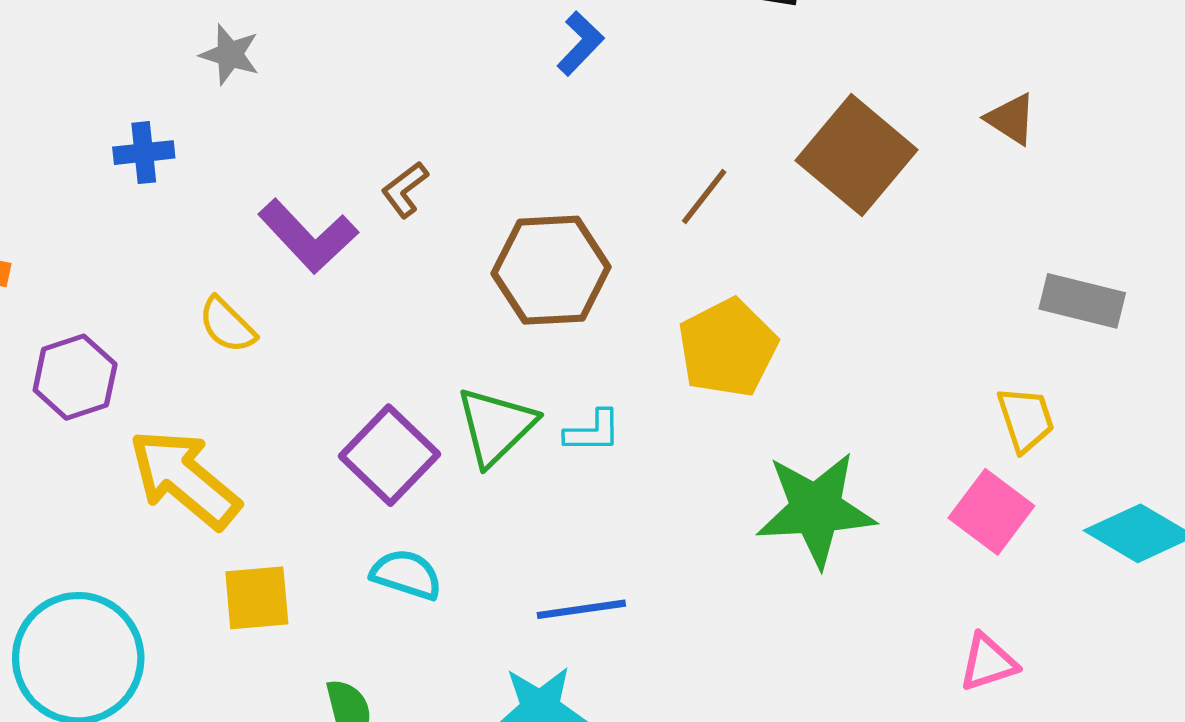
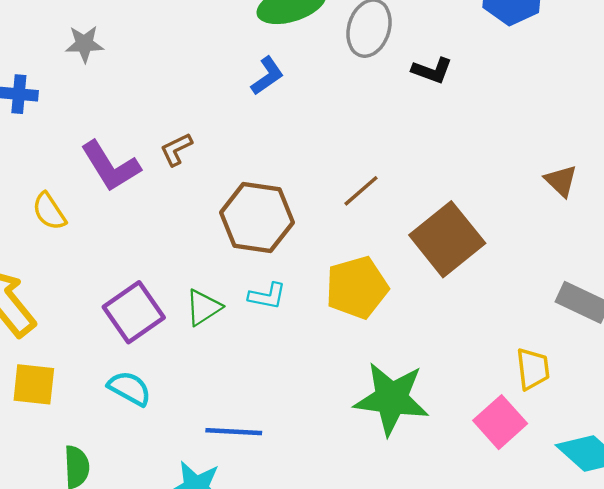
blue L-shape: (580, 43) -> (267, 76), moved
gray star: (230, 55) -> (84, 44), turned -30
brown square: (857, 155) -> (447, 239), moved
green triangle: (496, 426) -> (203, 307), size x0.7
cyan L-shape: (593, 432) -> (267, 296), moved

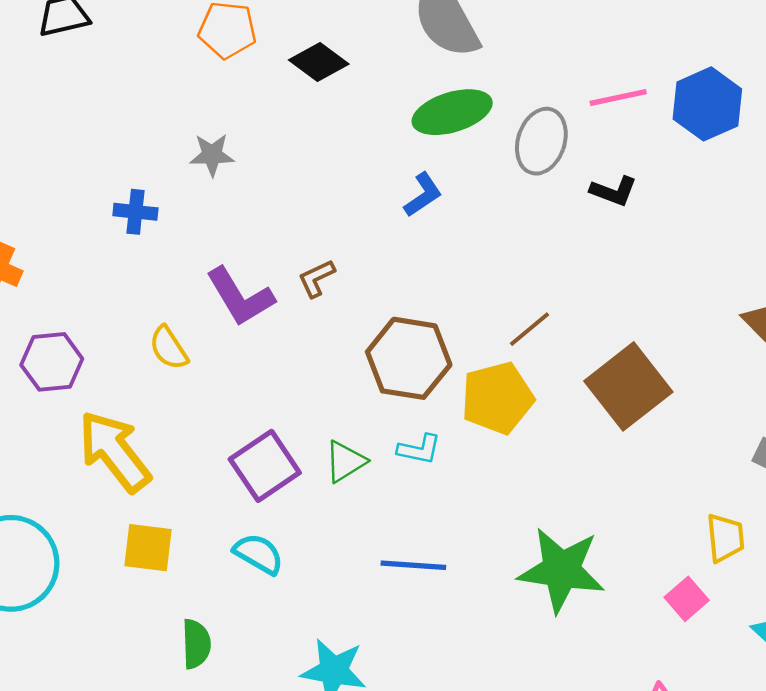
yellow pentagon: (357, 288) -> (497, 398), moved
pink square: (500, 422) -> (687, 599), size x0.7
blue line: (234, 432) -> (413, 565), moved

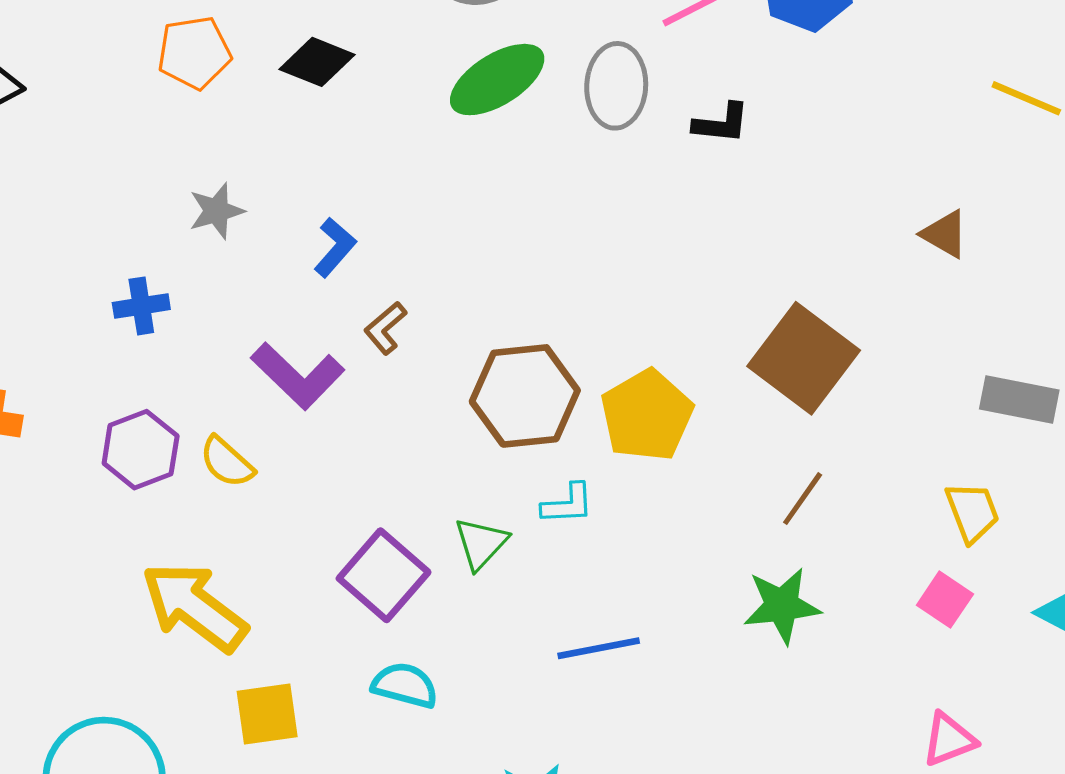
blue L-shape: (423, 195) -> (335, 247), moved
brown line: (529, 329) -> (803, 499), moved
purple hexagon: (52, 362) -> (141, 450), moved
green star: (561, 570) -> (782, 606), size x0.7

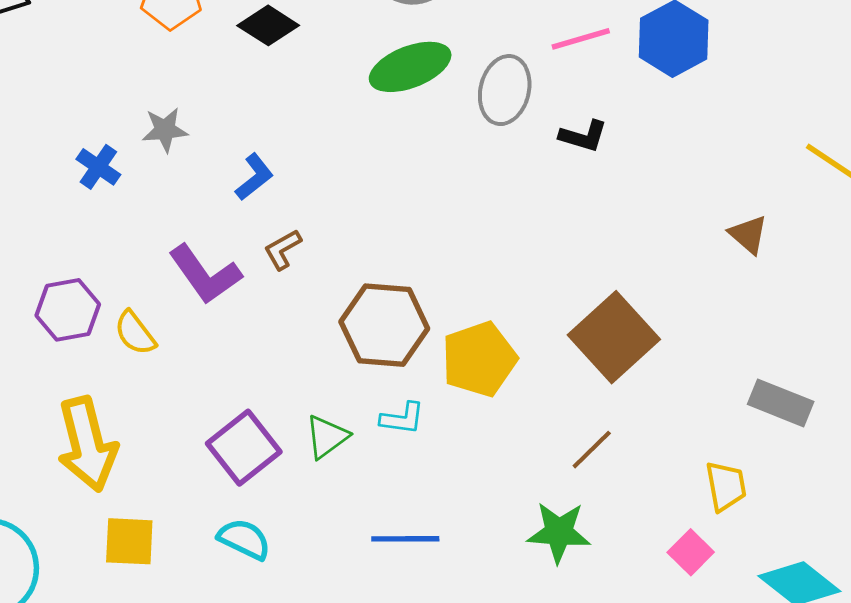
brown triangle: (945, 234) -> (748, 234), moved
blue cross: (141, 306) -> (98, 167), moved, turned 33
yellow arrow: (194, 607) -> (87, 444), turned -152

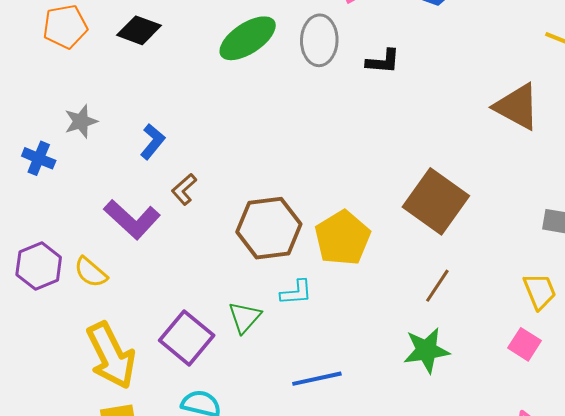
brown triangle: (748, 234) -> (517, 107), size x1.6
yellow arrow: (87, 444) -> (111, 355), moved

